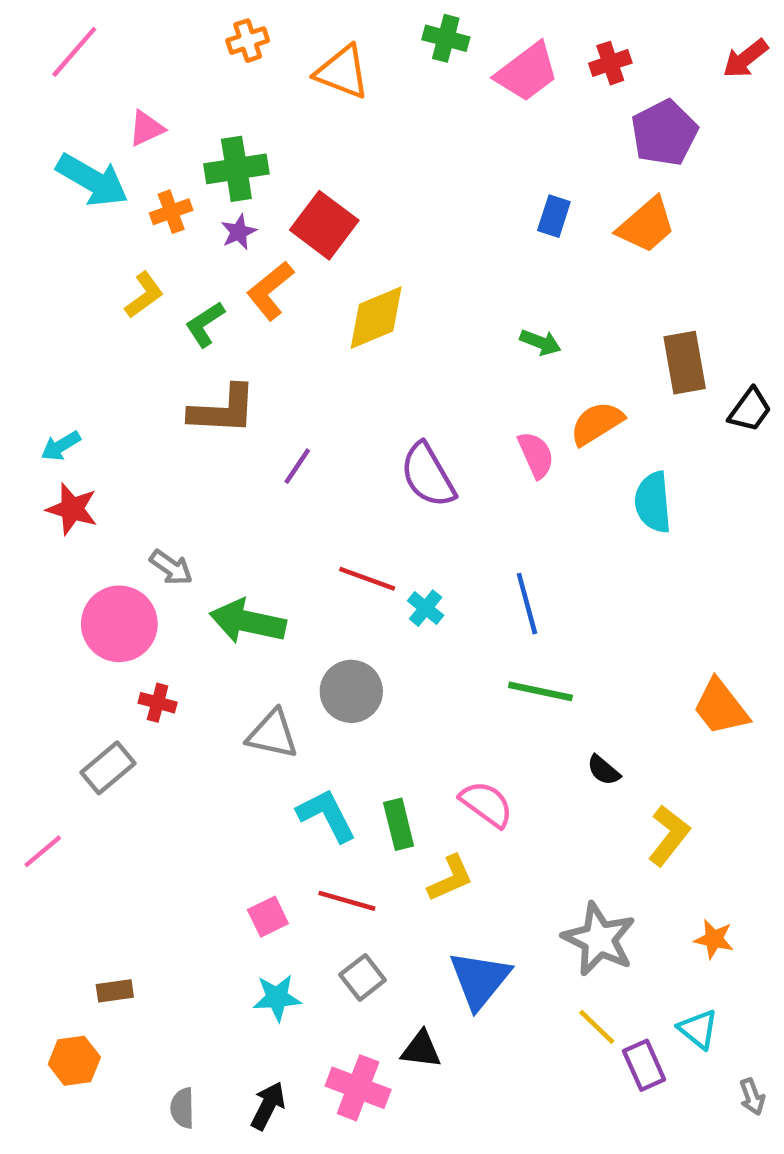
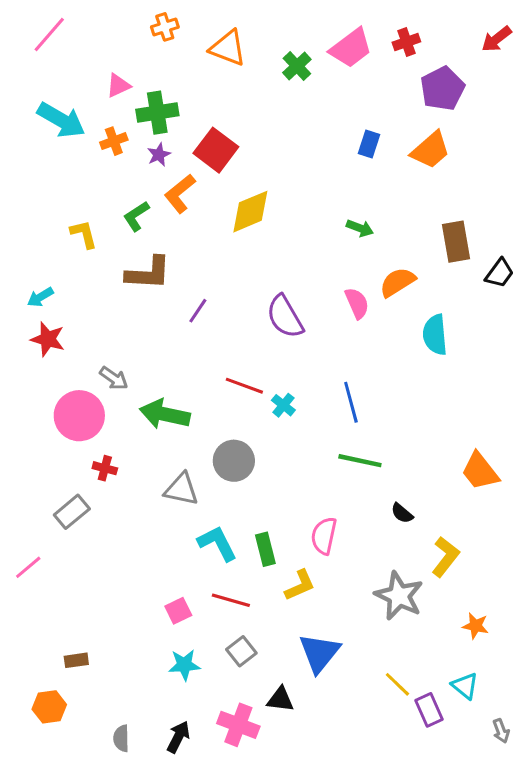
green cross: (446, 38) -> (297, 66), moved, turned 32
pink triangle: (146, 128) -> (118, 86), moved
yellow L-shape: (144, 295) -> (84, 234), moved, turned -68
pink semicircle: (486, 804) -> (324, 536), turned -114
gray star: (599, 939) -> (399, 596), moved

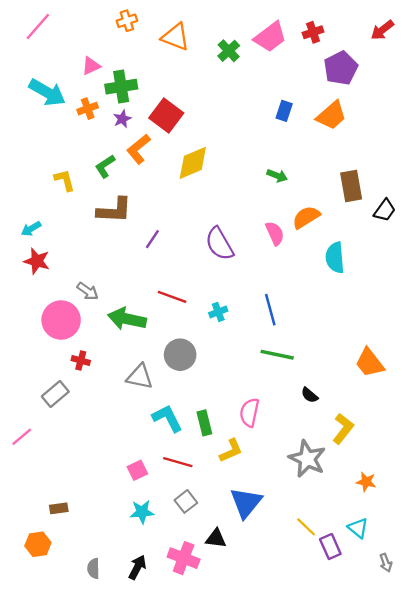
red line: (244, 386) -> (172, 297), moved
cyan cross: (283, 405) -> (218, 312), turned 30

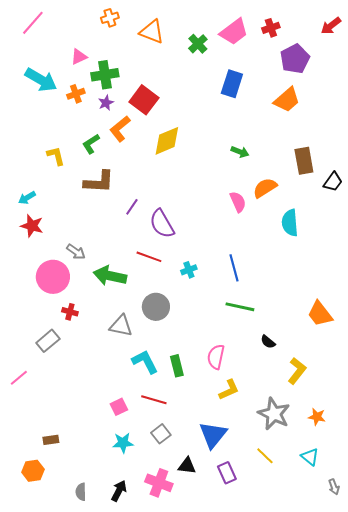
blue rectangle: (284, 111) -> (232, 84), moved, size x1.5
purple semicircle: (219, 244) -> (162, 224), moved
yellow L-shape: (231, 451) -> (229, 390), moved
gray star: (307, 459) -> (274, 414), moved
purple rectangle: (330, 547) -> (227, 473), moved

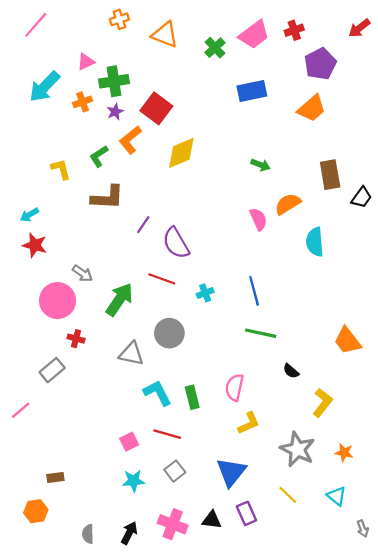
cyan arrow: (41, 80) -> (45, 87), turned 104
blue rectangle: (232, 84) -> (252, 91), turned 60
green arrow: (110, 276) -> (119, 299), turned 112
black triangle: (187, 466) -> (212, 520), moved

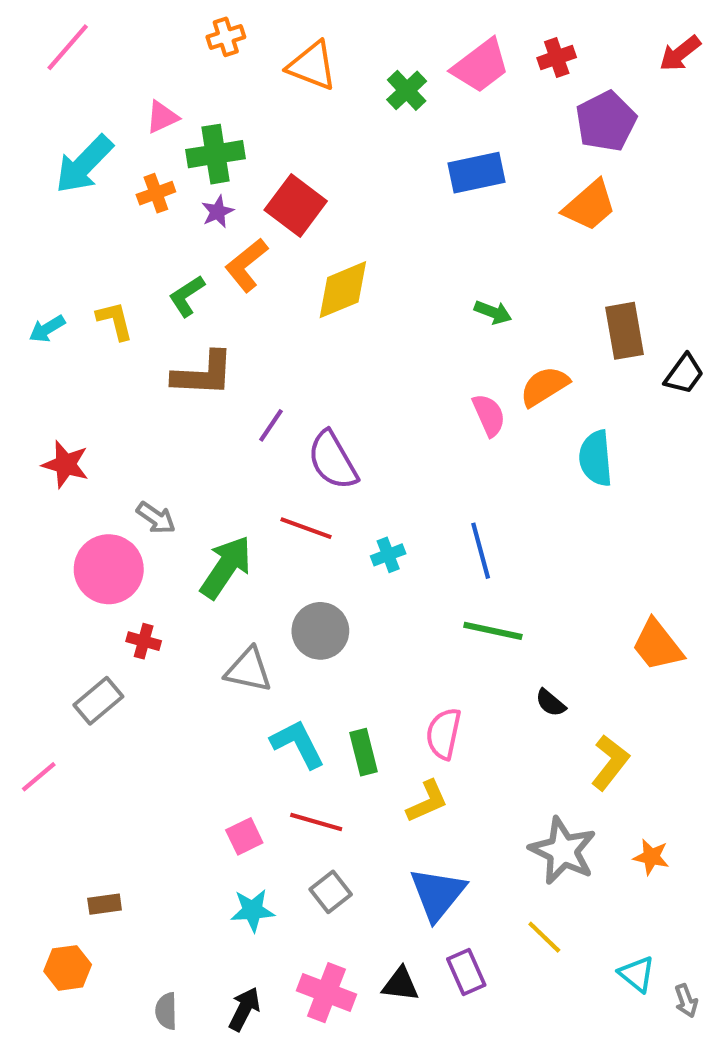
cyan arrow: (29, 215) -> (47, 329), moved
yellow L-shape: (249, 423) -> (427, 801), moved
cyan triangle: (337, 496) -> (637, 974), moved

